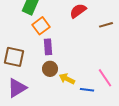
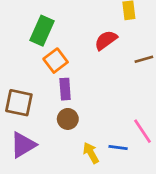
yellow arrow: (67, 79) -> (91, 153), moved, turned 35

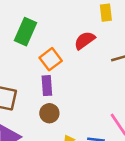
orange square: (56, 61) -> (51, 59), moved

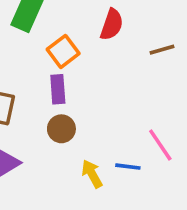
red semicircle: (85, 40) -> (112, 25), turned 145

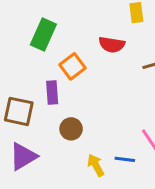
red semicircle: (112, 25) -> (112, 45), turned 80
purple rectangle: (58, 89) -> (52, 93), moved

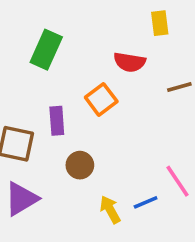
orange square: (72, 66) -> (101, 99), moved
blue line: (125, 159) -> (146, 202), turned -30

